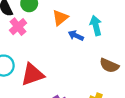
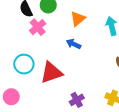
blue arrow: (76, 36) -> (74, 44), moved

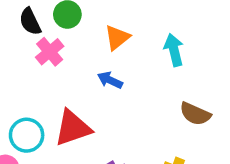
cyan circle: (24, 64) -> (27, 135), moved

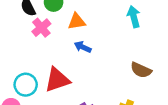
orange triangle: (117, 38) -> (77, 21), moved, turned 30
cyan arrow: (174, 50) -> (134, 17), moved

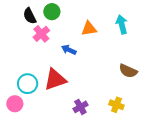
orange triangle: (77, 21) -> (89, 29), moved
blue arrow: (83, 47) -> (69, 50), moved

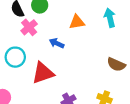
cyan circle: (28, 84) -> (15, 57), moved

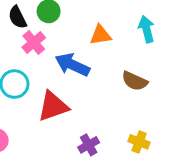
blue arrow: (57, 43) -> (72, 65), size x1.6
brown semicircle: (116, 65) -> (135, 81), moved

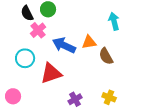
orange triangle: (101, 35) -> (89, 42), moved
brown semicircle: (135, 81) -> (106, 56), turned 36

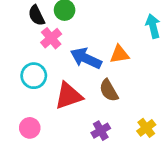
brown semicircle: (106, 56) -> (109, 90), moved
pink circle: (13, 96) -> (30, 128), moved
yellow cross: (109, 97) -> (146, 128), turned 32

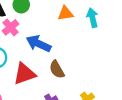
orange triangle: (119, 54) -> (65, 13), moved

